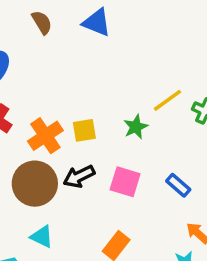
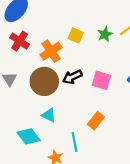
green star: (136, 127) -> (105, 34), moved
yellow square: (84, 130) -> (76, 35), moved, turned 32

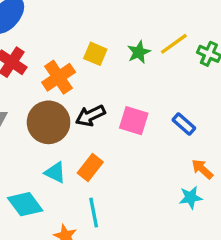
orange rectangle: (96, 121) -> (90, 167), moved

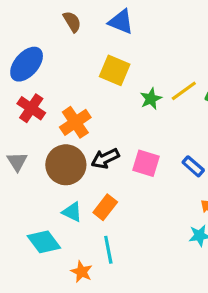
yellow square: (95, 54) -> (115, 70), moved, size x1.4

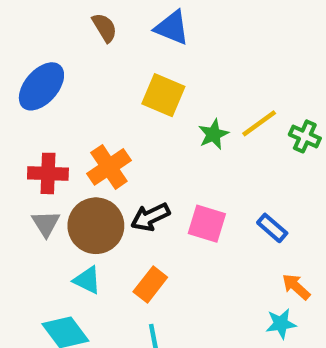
red cross: (31, 108) -> (48, 173), moved, turned -32
gray triangle: (17, 162) -> (46, 224), moved
cyan triangle: (72, 212) -> (87, 280), moved

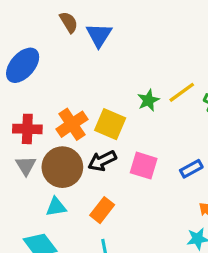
blue triangle: (172, 28) -> (99, 35), moved, turned 40
yellow square: (163, 95) -> (110, 124), moved
blue rectangle: (272, 228) -> (191, 169), turned -70
cyan triangle: (87, 280) -> (56, 207), turned -35

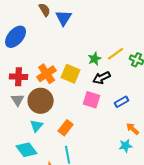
black arrow: (102, 161) -> (102, 78), moved
cyan triangle: (56, 207) -> (37, 126), turned -40

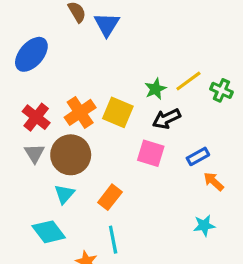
red cross: (19, 77) -> (36, 117), turned 36
orange arrow: (133, 129) -> (214, 182), moved

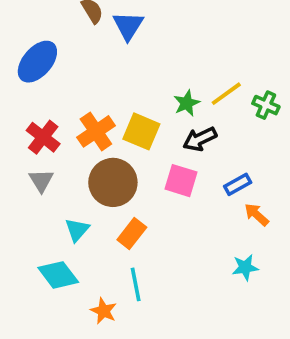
brown circle: (71, 155) -> (113, 182), moved

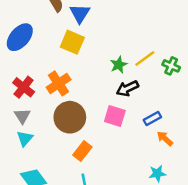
yellow square: (141, 131) -> (72, 42), moved
cyan triangle: (77, 230) -> (25, 138), moved

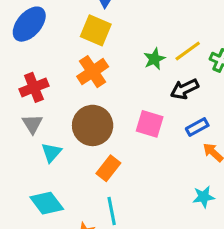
orange cross: (59, 83) -> (93, 72), moved
red cross: (24, 87) -> (34, 87), turned 30
black arrow: (127, 88) -> (185, 89), moved
cyan triangle: (25, 138) -> (51, 152), moved

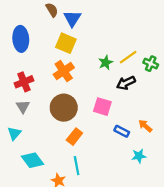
blue ellipse: (29, 24) -> (21, 39), turned -45
blue rectangle: (197, 127) -> (122, 131), moved, turned 56
cyan triangle: (51, 152) -> (14, 133), moved

